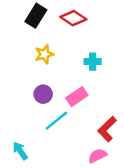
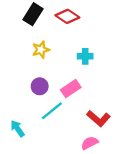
red L-shape: (107, 129) -> (98, 119), turned -95
cyan arrow: (20, 151) -> (17, 128), moved

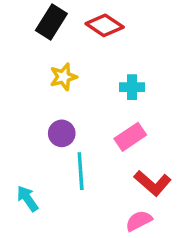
pink rectangle: (71, 89) -> (130, 137), moved
cyan line: (52, 111) -> (81, 171), turned -55

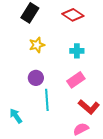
red diamond: (105, 25) -> (73, 15), moved

